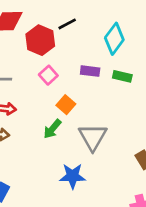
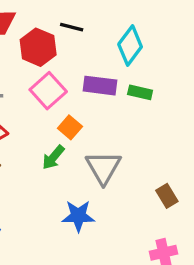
black line: (67, 24) -> (72, 27), turned 42
purple rectangle: (90, 71) -> (100, 86), size x1.4
pink square: (48, 75) -> (48, 91), size x1.5

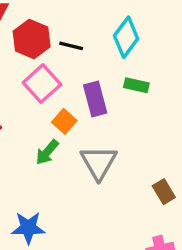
black line: (72, 27) -> (71, 46), moved
purple rectangle: (100, 86) -> (95, 99), moved, turned 68
blue star: (78, 216) -> (28, 228), moved

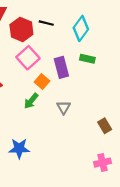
black line: (71, 46) -> (46, 23), moved
gray triangle: (99, 162) -> (64, 107), size x0.6

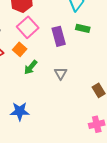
orange square: (42, 81) -> (20, 49), moved

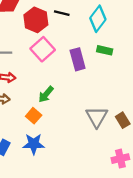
orange square: (20, 49) -> (34, 116), moved
gray triangle: (61, 73) -> (97, 117), moved, size x1.5

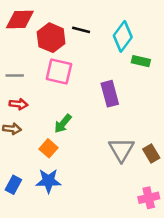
pink square: (43, 49) -> (59, 72), turned -35
green rectangle: (105, 50) -> (141, 61), moved
purple rectangle: (78, 59) -> (110, 94), moved

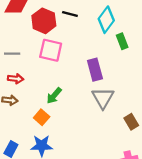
green rectangle: (141, 61) -> (122, 41), turned 56
gray triangle: (121, 150) -> (103, 98), moved

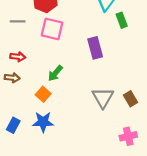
gray line: (12, 54) -> (18, 21), moved
gray triangle: (103, 98) -> (103, 98), moved

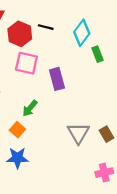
purple rectangle: (95, 48) -> (57, 79), moved

